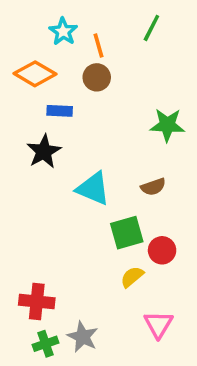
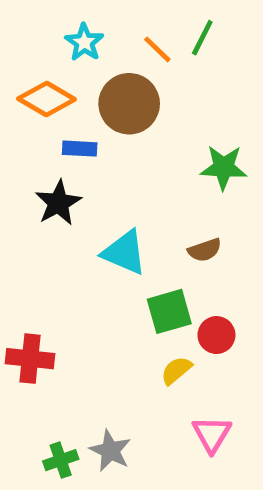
orange line: (98, 46) -> (157, 49), moved, turned -30
brown circle: (97, 77) -> (129, 104), size x1.6
red cross: (37, 301) -> (30, 359), moved

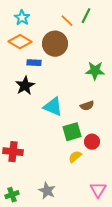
cyan star: (84, 42) -> (22, 18), moved
pink triangle: (212, 434) -> (98, 190), moved
green cross: (61, 460) -> (12, 195), moved

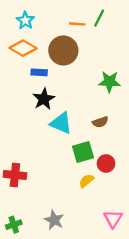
orange line: (67, 21) -> (77, 24), turned -40
black star: (25, 86) -> (44, 99), moved

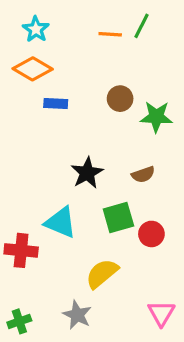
brown circle: (63, 50) -> (120, 99), moved, size x0.6
black star: (44, 99) -> (87, 173), moved
cyan triangle: (61, 123) -> (61, 222), moved
yellow semicircle: (86, 181) -> (102, 274), moved, size x1.5

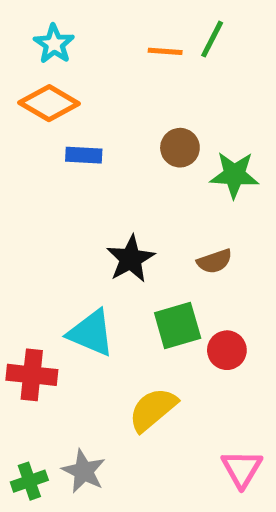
gray star: (77, 315) -> (84, 471), moved

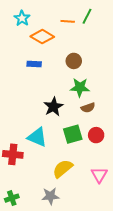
orange diamond: (49, 103) -> (42, 37), moved
green star: (234, 175) -> (80, 87), moved
red circle: (227, 350) -> (96, 135), moved
pink triangle: (242, 469) -> (99, 175), moved
gray star: (84, 471) -> (50, 196), moved, turned -30

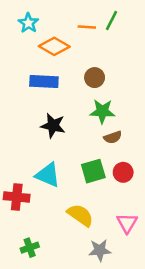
blue rectangle: (34, 64) -> (44, 81), size x1.5
black star: (53, 107) -> (53, 126), moved, turned -30
yellow semicircle: (63, 169) -> (80, 215), turned 75
gray star: (50, 196) -> (100, 250), moved
green cross: (12, 198) -> (30, 248), moved

